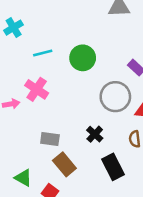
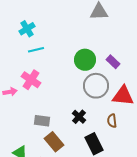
cyan cross: (14, 28) -> (27, 29), moved
green circle: (83, 58) -> (85, 60), moved

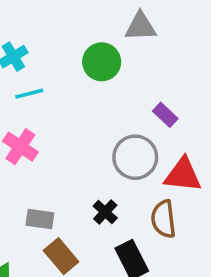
green circle: (85, 60) -> (102, 62), moved
brown semicircle: (112, 121) -> (163, 219), size x1.5

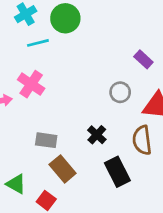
green circle: (102, 62) -> (65, 18), moved
gray circle: (135, 157) -> (120, 92), size x0.6

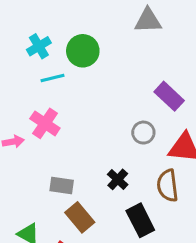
purple rectangle: (143, 59) -> (169, 96), size x1.4

